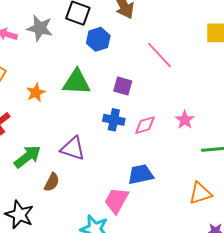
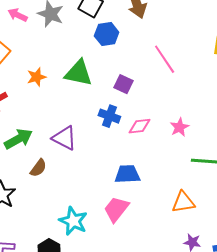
pink trapezoid: (116, 200) -> (116, 209), moved

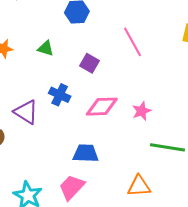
green triangle: (79, 73) -> (46, 48), size x0.6
blue cross: (109, 116) -> (60, 95), moved
pink diamond: (139, 126) -> (102, 107), size x1.4

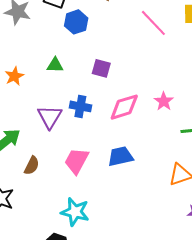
pink line: (133, 42) -> (153, 23), moved
purple triangle: (26, 112) -> (50, 117), moved, turned 44
pink trapezoid: (72, 187) -> (77, 161), moved

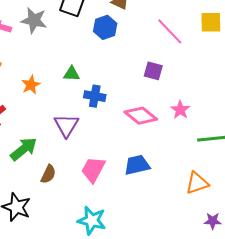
blue hexagon: (76, 22) -> (105, 27), moved
purple square: (101, 68) -> (153, 71), moved
blue cross: (80, 106) -> (95, 96), moved
pink diamond: (124, 107) -> (141, 116), turned 56

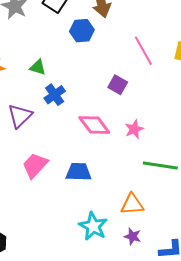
blue cross: (95, 96) -> (55, 95), turned 30
cyan star: (92, 220) -> (93, 226), moved
purple star: (213, 221) -> (133, 236), moved

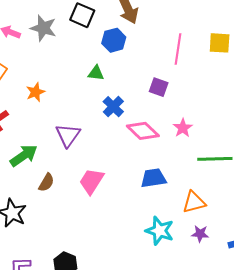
pink line: (143, 51) -> (178, 49), turned 48
green triangle: (38, 67) -> (96, 73), moved
blue cross: (55, 95) -> (113, 107), moved
blue trapezoid: (79, 172) -> (153, 178), moved

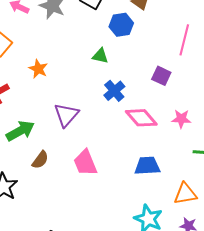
orange star: (36, 92) -> (38, 69), turned -30
pink star: (183, 128) -> (181, 119), turned 30
pink trapezoid: (91, 181) -> (85, 163), turned -60

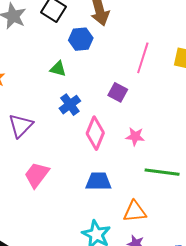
pink diamond: (141, 118) -> (95, 133), turned 60
pink trapezoid: (85, 163) -> (37, 175), turned 56

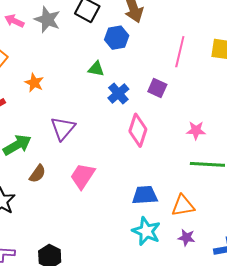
blue cross: (70, 105) -> (118, 94), moved
pink star: (135, 137) -> (196, 130), moved
blue trapezoid: (98, 181) -> (145, 195), moved

